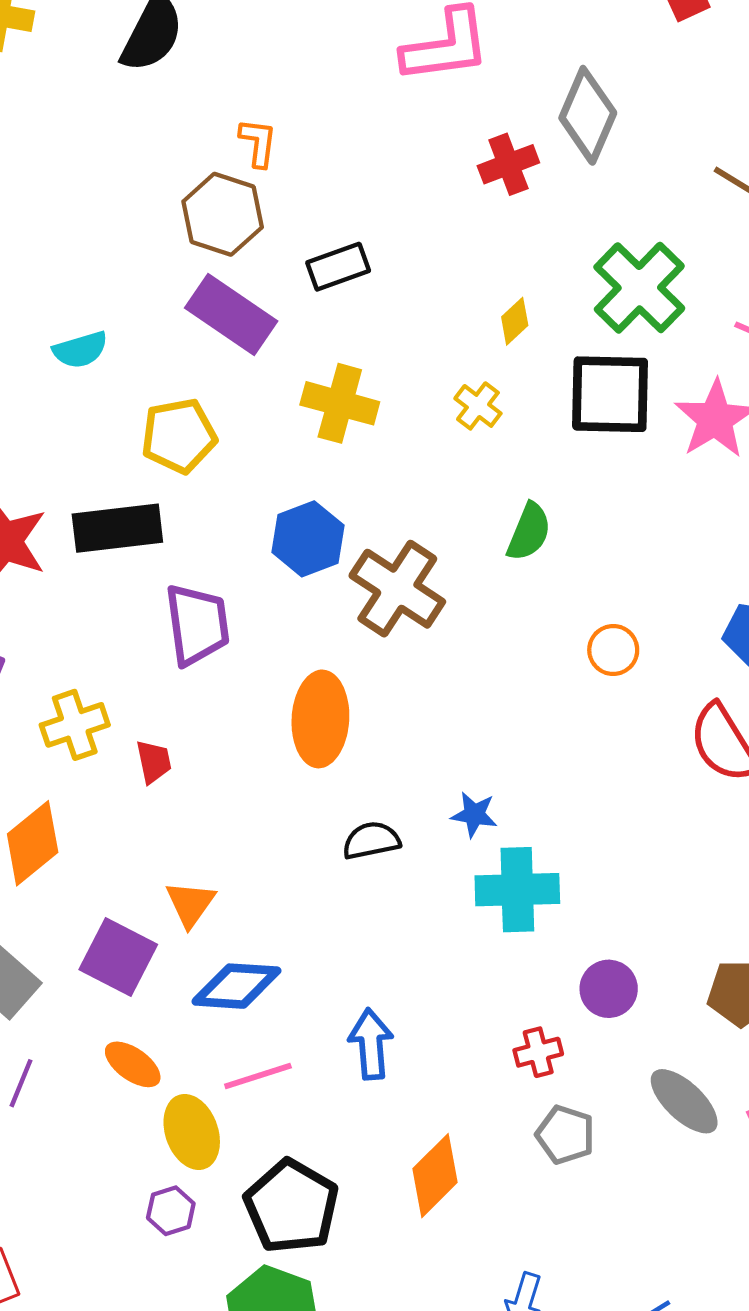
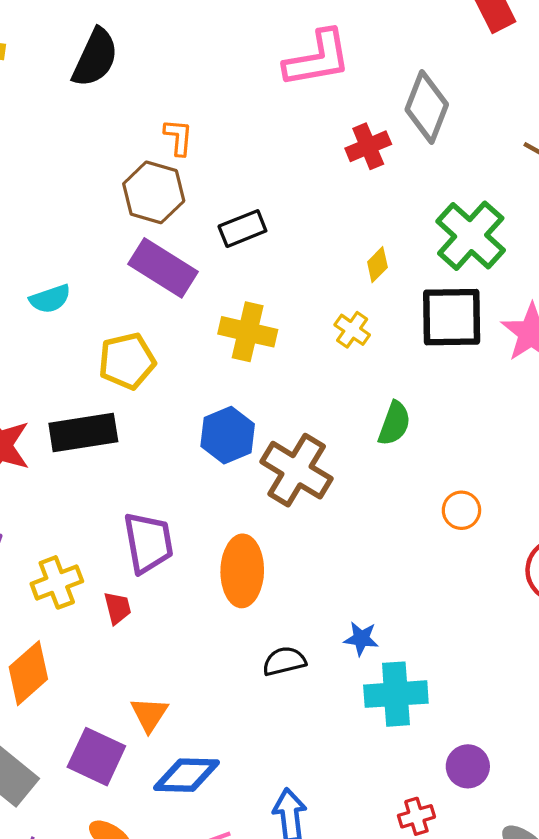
purple trapezoid: (197, 625) -> (148, 543), moved

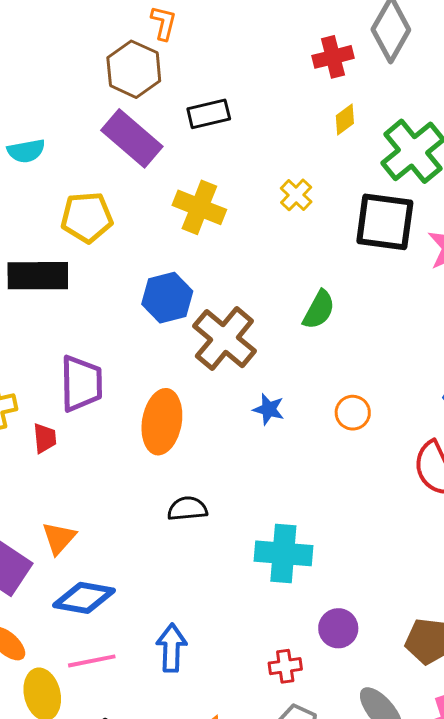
yellow diamond: (377, 265) -> (345, 119), moved
yellow cross: (352, 330) -> (296, 195), moved
orange circle: (461, 510) -> (353, 413), moved
blue star: (361, 639) -> (269, 409), moved

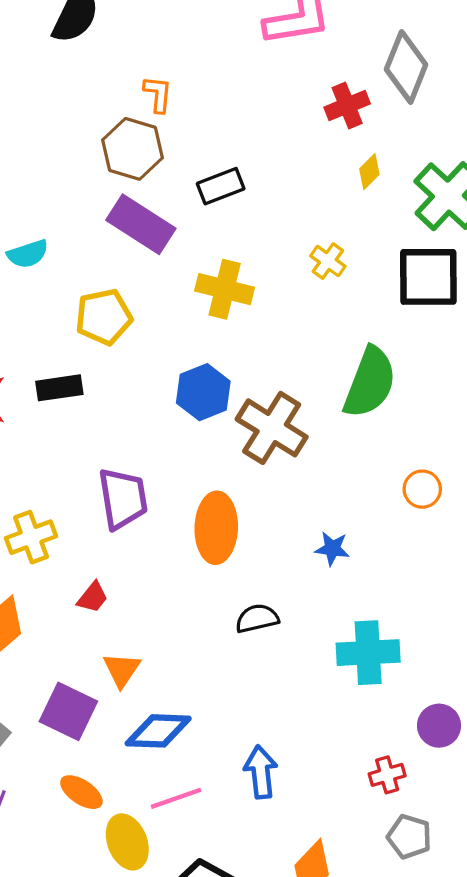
black rectangle: (38, 276) -> (59, 388), size x0.7
green semicircle: (319, 310) -> (370, 382), size x1.6
blue star: (269, 409) -> (332, 549), moved
red trapezoid: (45, 438) -> (93, 597), moved, turned 52

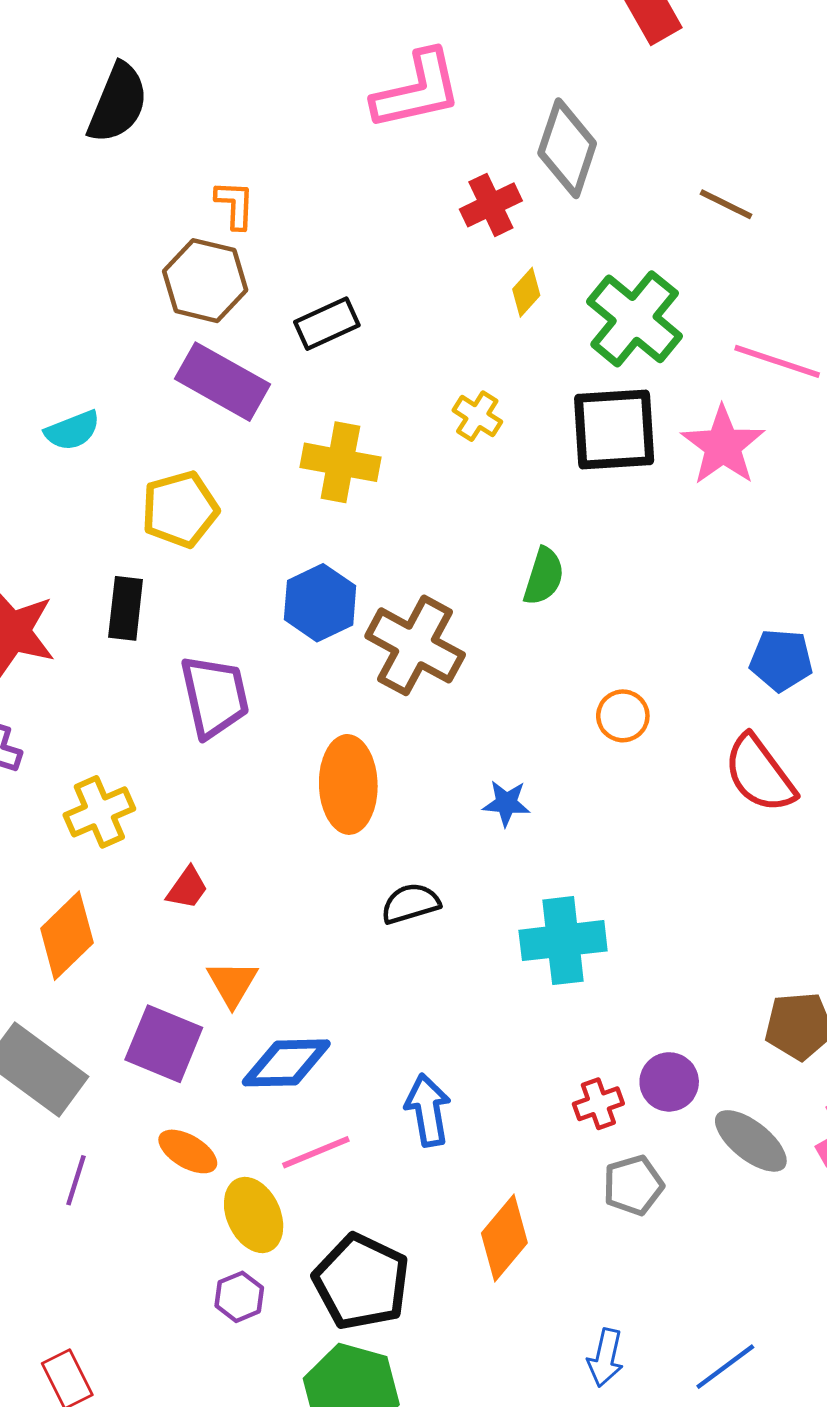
green semicircle: (370, 382) -> (544, 576), size x0.6
black rectangle: (59, 388) -> (126, 608), turned -72
purple trapezoid: (123, 498) -> (215, 696), moved
purple circle: (439, 726) -> (669, 1082), moved
gray pentagon: (409, 837) -> (633, 1185), turned -30

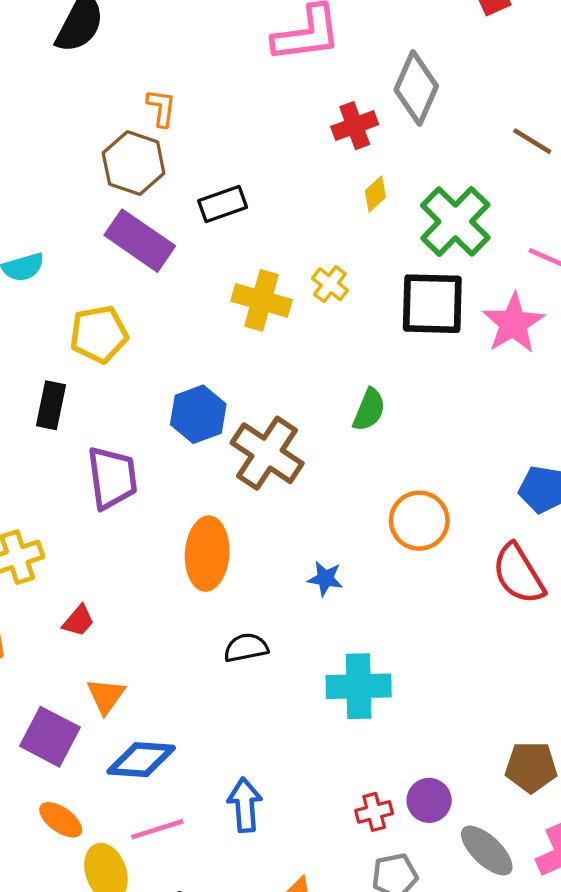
yellow cross: (340, 462) -> (262, 300), moved
orange circle: (623, 716) -> (419, 521), size x1.5

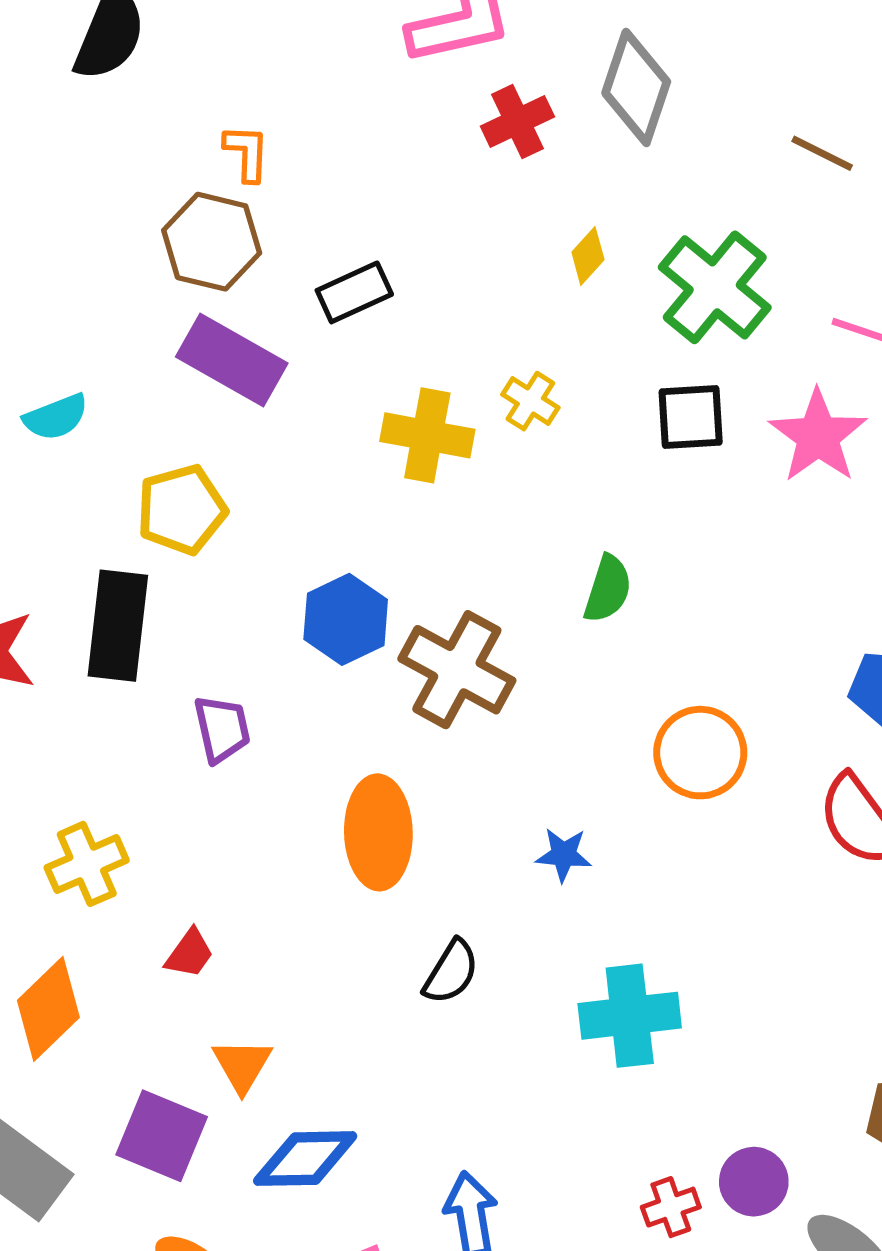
red cross: (355, 126) -> (517, 122), moved
black square: (432, 304) -> (691, 417), size x0.7
black rectangle: (51, 405) -> (118, 626), size x1.5
purple trapezoid: (112, 478) -> (222, 729), size x0.7
black semicircle: (246, 648) -> (451, 972), turned 138

